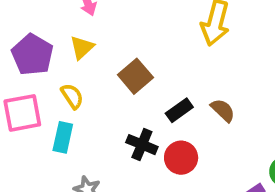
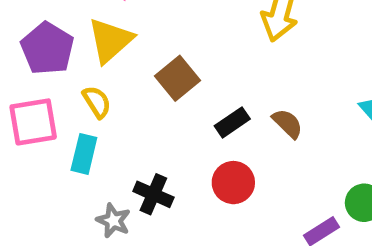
yellow triangle: (82, 47) -> (110, 40), size x1.5
black cross: (142, 145) -> (153, 194), moved

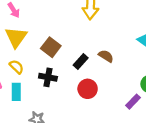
black cross: (153, 194) -> (48, 77), moved

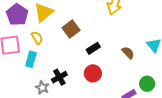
brown semicircle: (106, 56) -> (128, 53), moved
black cross: (48, 77) -> (59, 77), moved, turned 35

